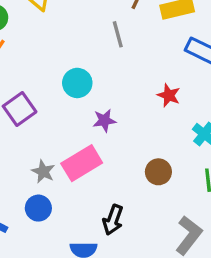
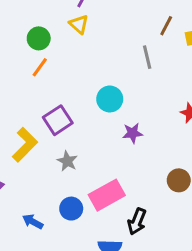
pink rectangle: (82, 163) -> (107, 195), moved
gray star: (43, 172) -> (67, 161), moved

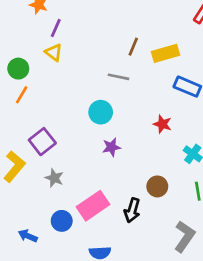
gray line: (147, 57) -> (119, 77), turned -60
cyan circle: (110, 99) -> (101, 112), moved
black arrow: (137, 221) -> (132, 210), moved

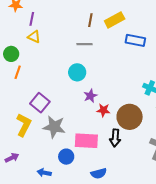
red star: (162, 124) -> (103, 110), moved
gray star: (54, 178) -> (54, 127), size x1.6
brown circle: (157, 186) -> (130, 117), size x1.6
pink rectangle: (93, 206) -> (86, 141), turned 50

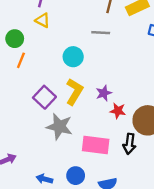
cyan circle: (77, 72) -> (73, 57), moved
yellow L-shape: (24, 125) -> (74, 92), moved
blue circle: (66, 157) -> (76, 176), moved

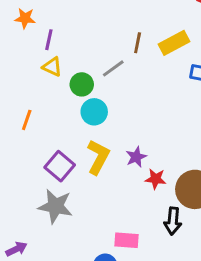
gray line: (101, 33) -> (113, 68), moved, turned -36
green circle: (15, 39) -> (82, 84), moved
gray star: (59, 127) -> (55, 206), moved
pink rectangle: (96, 145) -> (126, 240), moved, size x0.7

